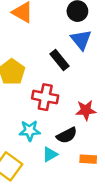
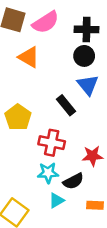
cyan star: (30, 131) -> (48, 173), moved

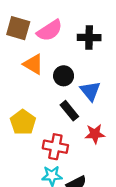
black circle: (84, 56) -> (64, 76), moved
red star: (93, 156) -> (95, 134), moved

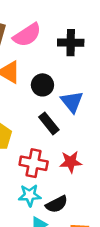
red star: (95, 134) -> (71, 162), moved

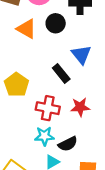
black circle: (42, 85) -> (56, 23), moved

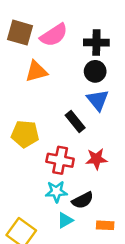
black circle: (56, 23) -> (95, 71), moved
orange triangle: (27, 29) -> (36, 71), turned -45
yellow pentagon: (16, 85) -> (25, 134), turned -30

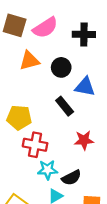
black circle: (95, 71) -> (61, 67), moved
blue triangle: (98, 100) -> (85, 87), turned -40
red cross: (60, 160) -> (35, 145), moved

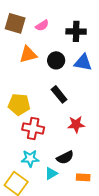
pink semicircle: (45, 28) -> (42, 25), size x0.6
blue triangle: (85, 87) -> (83, 62), moved
cyan star: (48, 170) -> (30, 158), moved

